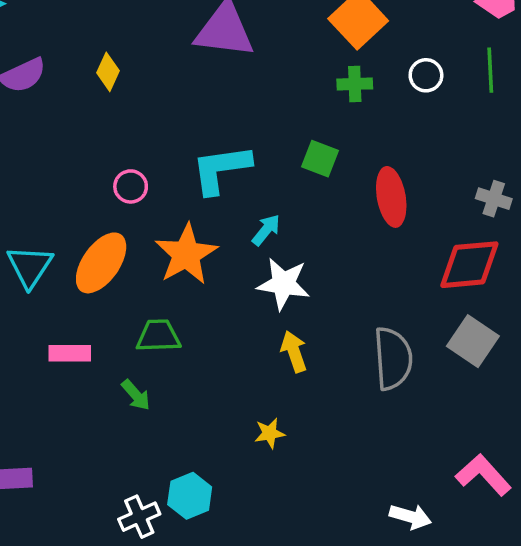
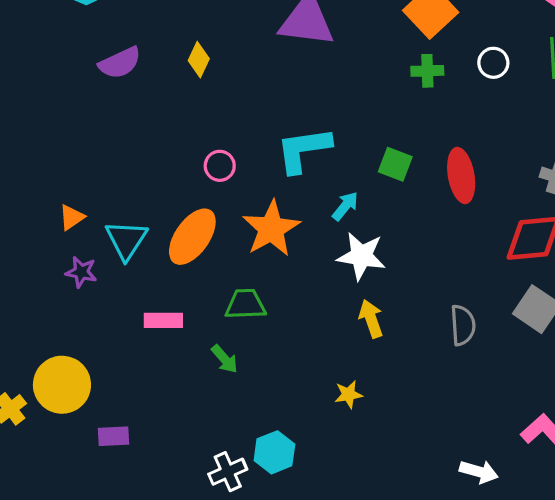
green square: (320, 159) -> (395, 164), moved
gray semicircle: (393, 358) -> (463, 325), size x0.7

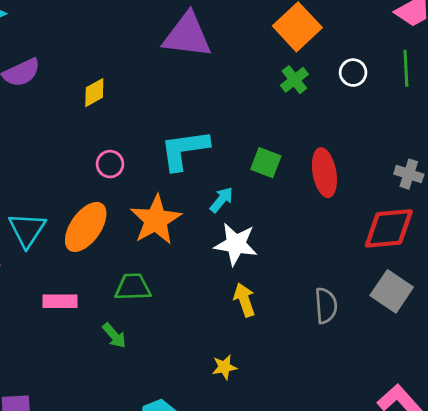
yellow diamond: (199, 60) -> (94, 93), moved, turned 36
green cross: (427, 71) -> (294, 80), turned -36

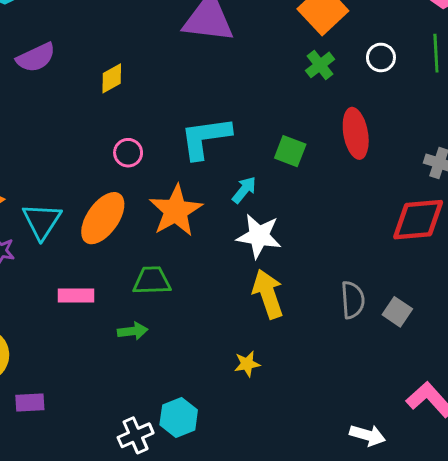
red ellipse: (324, 173) -> (356, 133), moved
gray square: (392, 291) -> (397, 312), moved, size x0.7
yellow arrow: (244, 300) -> (268, 294), size x1.4
green arrow: (114, 336) -> (133, 331), turned -56

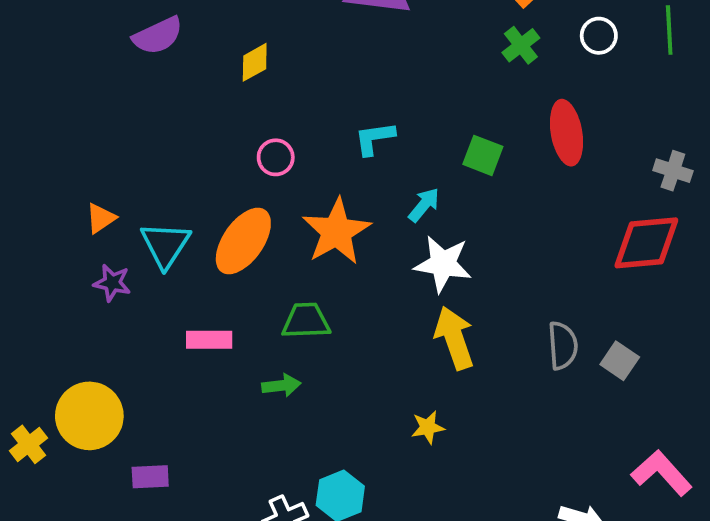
cyan L-shape: (205, 138) -> (375, 138), size x0.6

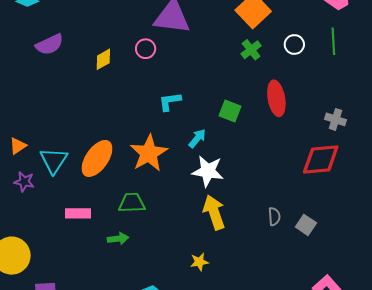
pink circle: (276, 157) -> (146, 49), moved
gray semicircle: (563, 346) -> (274, 217), size x0.7

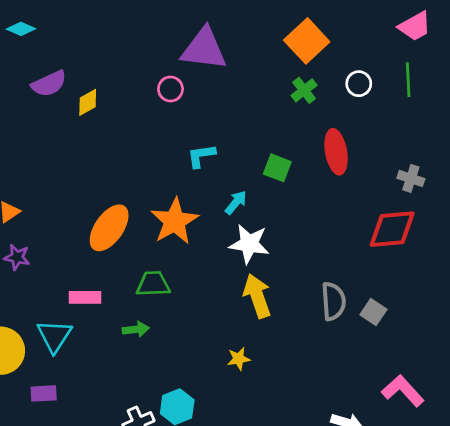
yellow diamond: (103, 59) -> (88, 102), moved
cyan triangle: (54, 161) -> (54, 336), moved
gray semicircle: (274, 217) -> (333, 301), size x1.6

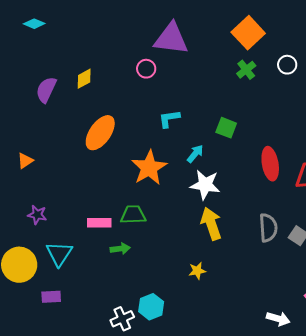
purple semicircle: (49, 84) -> (46, 90), moved, turned 140
red ellipse: (336, 152) -> (270, 164), moved
orange ellipse: (109, 228) -> (100, 133), moved
purple star: (17, 257) -> (37, 215), moved
pink rectangle: (85, 297) -> (99, 223), moved

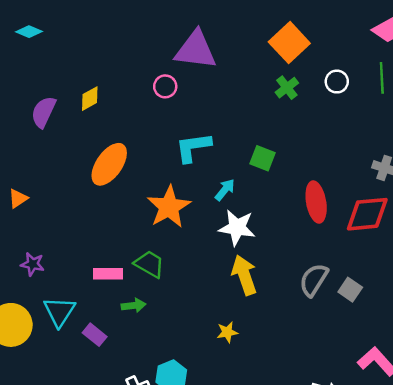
cyan L-shape: (169, 119) -> (193, 147), size x1.4
green trapezoid: (133, 215) -> (149, 264), turned 32
gray semicircle: (268, 228) -> (314, 280), turned -144
purple rectangle: (51, 297) -> (95, 335), moved, turned 42

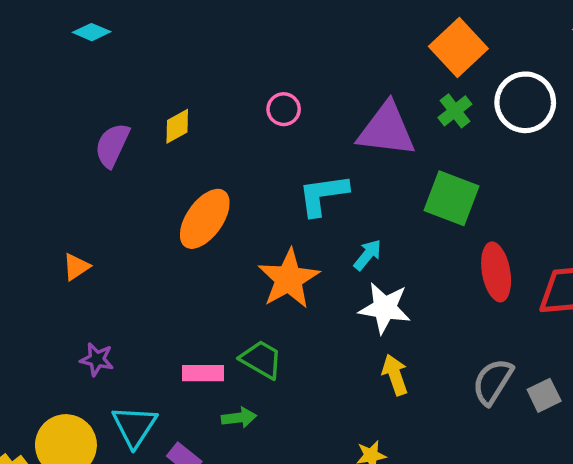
purple triangle: (196, 50) -> (386, 130), moved
white circle: (337, 82) -> (525, 102), size x1.8
green square: (263, 158) -> (452, 198), moved, size x1.5
yellow arrow: (244, 275) -> (395, 375), size x0.7
gray square: (350, 290) -> (544, 395), turned 30

